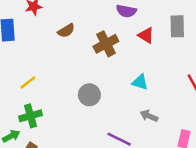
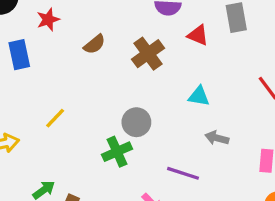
green cross: (30, 116) -> (117, 152), moved

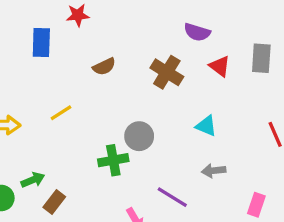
brown semicircle: (94, 44) -> (104, 67), moved
brown cross: (148, 54) -> (167, 72), turned -36
gray arrow: (217, 138) -> (214, 171), turned -35

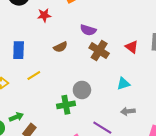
purple semicircle: (197, 32) -> (88, 30), moved
blue rectangle: (41, 42) -> (19, 50), moved
cyan triangle: (206, 126) -> (123, 84), turned -40

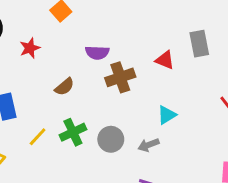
brown cross: (99, 51) -> (120, 77), turned -36
green cross: (66, 105) -> (73, 132), moved
gray arrow: (128, 111) -> (149, 145), moved

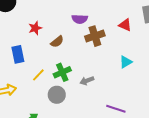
red star: (30, 48) -> (35, 28), moved
gray circle: (111, 139) -> (57, 95), moved
gray arrow: (149, 145) -> (87, 81), moved

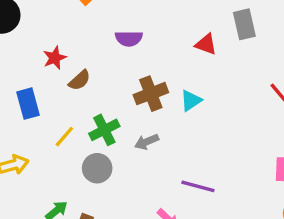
brown cross: (95, 36) -> (151, 94), moved
brown semicircle: (57, 42) -> (80, 80), moved
cyan triangle: (126, 62) -> (191, 101), moved

